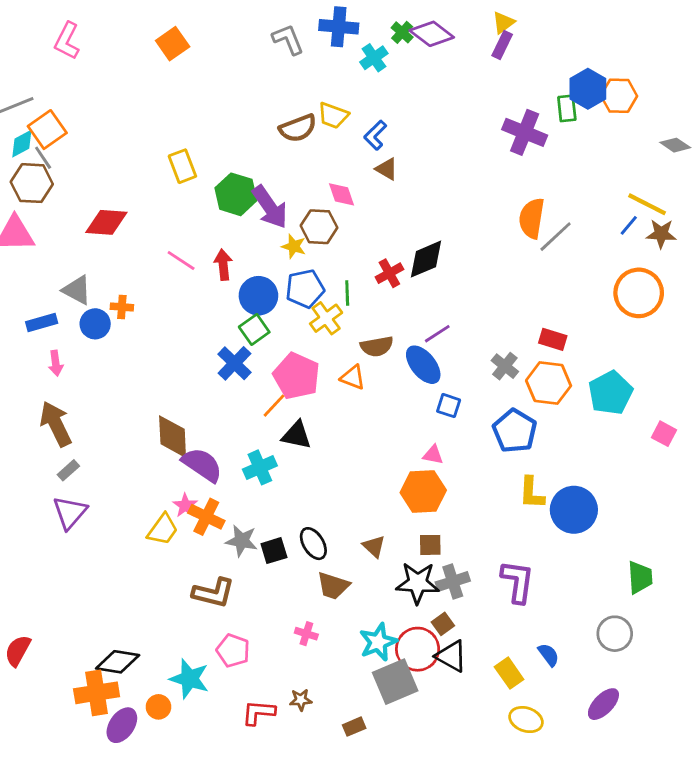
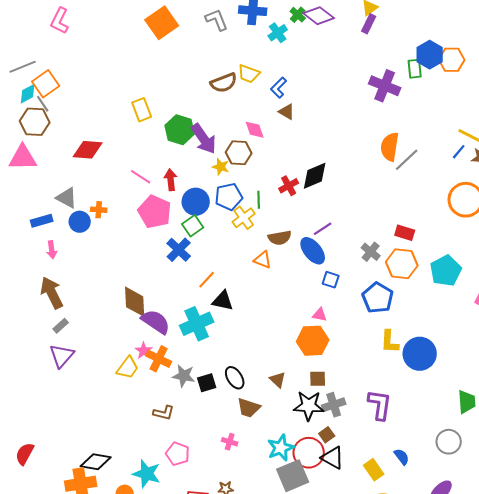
orange square: (173, 44) -> (162, 23), moved, size x1.4
pink pentagon: (296, 376) -> (155, 212), moved
cyan cross: (260, 467) -> (197, 324), size x1.4
brown L-shape: (213, 593) -> (164, 413), size x0.7

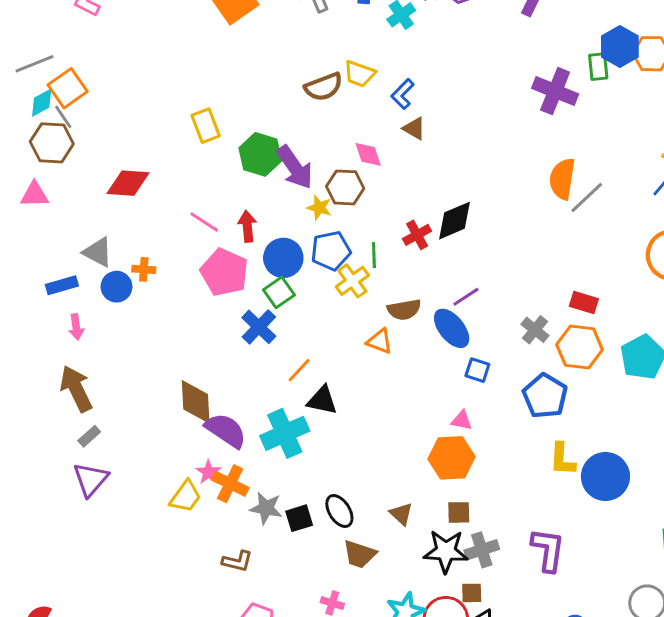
pink triangle: (23, 158) -> (35, 195), size x0.7
brown square: (327, 435) -> (472, 593), turned 35

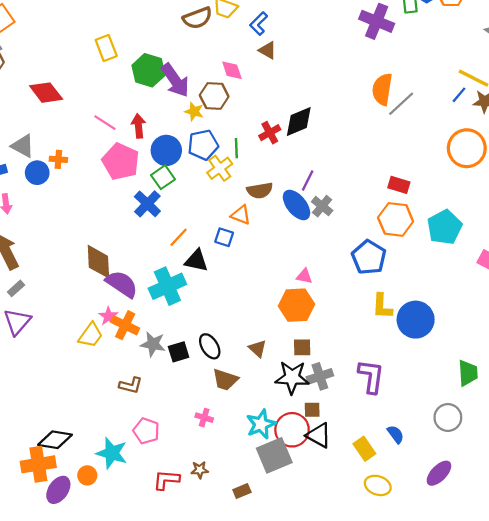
red diamond: (128, 183) -> (46, 93), turned 48
purple line: (466, 297) -> (308, 180), turned -30
gray cross: (535, 330) -> (322, 206), moved
blue square: (477, 370) -> (224, 237), moved

